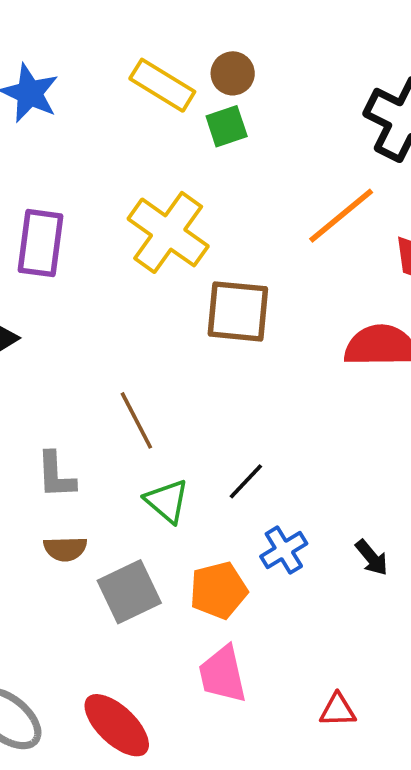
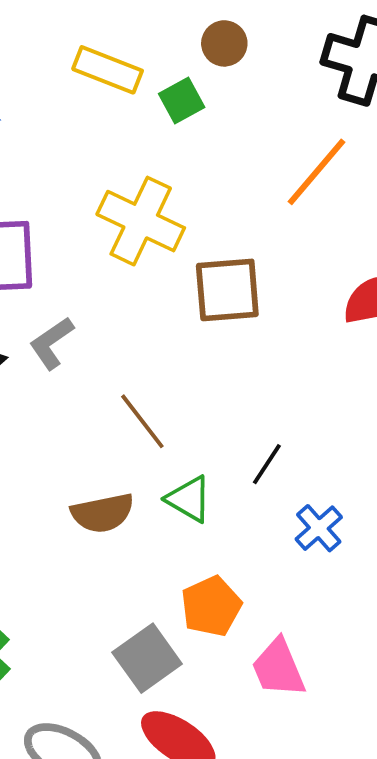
brown circle: (233, 73) -> (224, 43), moved
gray L-shape: (56, 475) -> (52, 343), moved, turned 68
brown semicircle: (65, 549) -> (103, 513), moved, size x1.4
orange pentagon: (218, 590) -> (211, 606), moved
gray square: (129, 592) -> (147, 658), moved

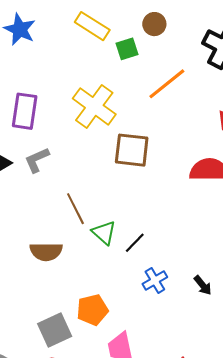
orange line: (316, 172) -> (167, 84), moved
green triangle: (189, 499) -> (104, 233), moved

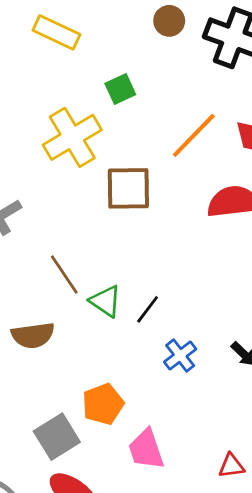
brown circle: (154, 24) -> (169, 21), moved
green square: (127, 49) -> (120, 89), moved
orange line: (167, 84) -> (194, 135), moved
yellow cross: (94, 106) -> (72, 137), turned 30

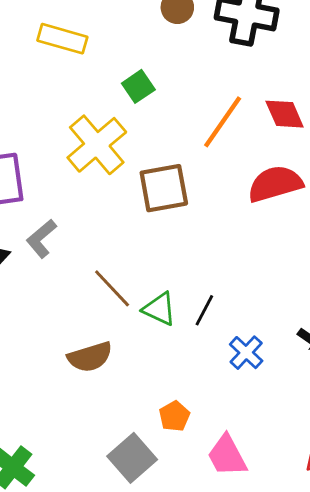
orange pentagon: (103, 404) -> (174, 416), size x0.7

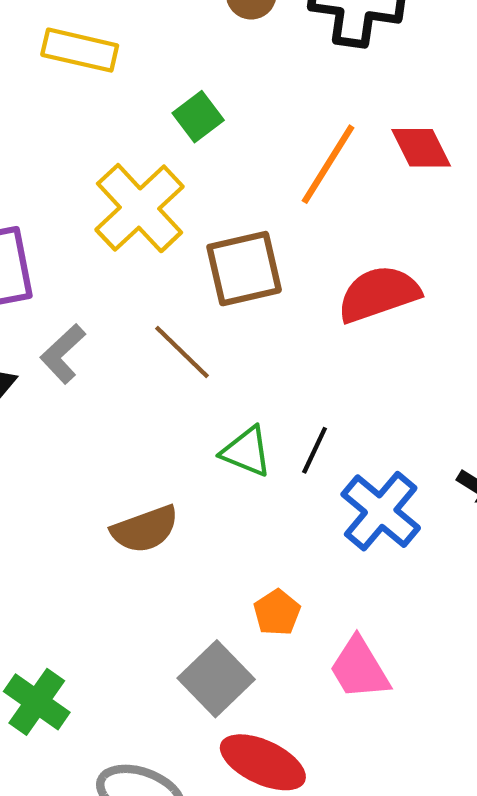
red semicircle: (275, 184) -> (379, 294), moved
brown line: (112, 288) -> (182, 352), moved
blue cross: (246, 353) -> (381, 511), size x1.5

